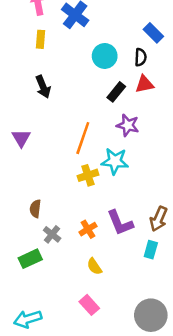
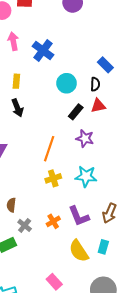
yellow rectangle: (40, 39) -> (16, 81), moved
cyan star: (115, 161) -> (86, 176), moved
cyan rectangle: (151, 250) -> (103, 247), moved
yellow semicircle: (94, 266) -> (79, 251), moved, size x1.6

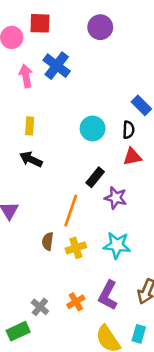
blue cross: (43, 50) -> (57, 66), moved
black arrow: (17, 108) -> (31, 159), turned 138
black rectangle: (76, 112) -> (95, 177), moved
brown semicircle: (11, 205) -> (48, 241), moved
purple L-shape: (79, 216) -> (108, 295), turned 50

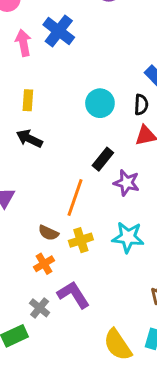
brown semicircle: (48, 241) -> (48, 233), turned -72
purple L-shape: (108, 295) -> (73, 295), moved, turned 120
orange cross: (76, 302) -> (44, 264), moved

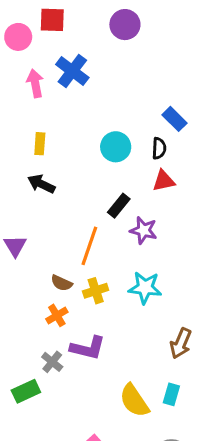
purple L-shape: (73, 295) -> (88, 348), turned 136

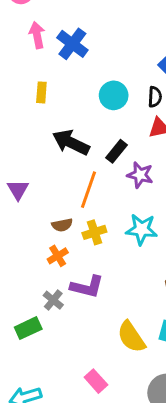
blue cross: (72, 71) -> (72, 44), moved
black arrow: (41, 184) -> (71, 143), moved, size x1.4
brown semicircle: (62, 283) -> (62, 225), turned -36

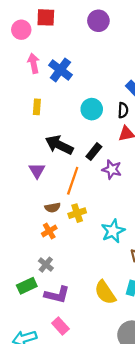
purple triangle: (18, 190) -> (37, 171), moved
cyan star: (142, 229) -> (113, 231), moved, turned -30
purple L-shape: (87, 287) -> (57, 295), moved
pink rectangle: (96, 381) -> (60, 326), moved

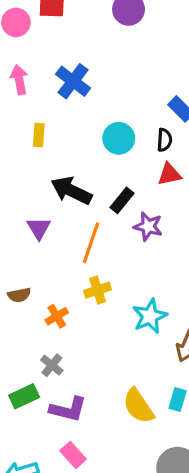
pink arrow: (34, 63) -> (19, 80), moved
brown semicircle: (53, 208) -> (19, 295), moved

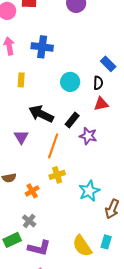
blue cross: (73, 81) -> (42, 47), turned -30

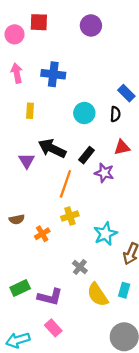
red triangle: (101, 104) -> (122, 147), moved
purple triangle: (21, 137) -> (27, 161), moved
gray cross: (29, 221) -> (80, 267), moved

